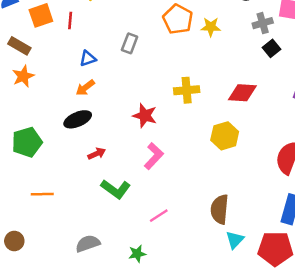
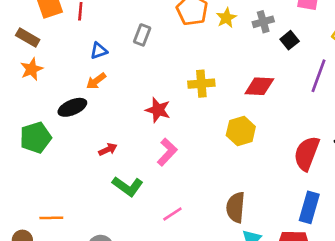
gray cross: (263, 23) -> (263, 22), moved
yellow star: (211, 27) -> (226, 18), turned -30
black ellipse: (78, 119) -> (72, 107), moved
orange line: (42, 194) -> (51, 218), moved

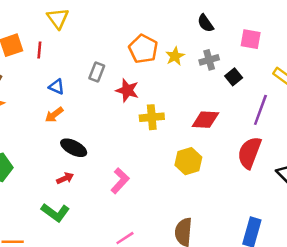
blue triangle: (99, 51) -> (57, 87), turned 42
black ellipse: (72, 107) -> (74, 148), moved, turned 50
red star: (158, 110) -> (127, 90), moved
red semicircle: (307, 153) -> (249, 153), moved
green L-shape: (128, 186) -> (55, 212), moved

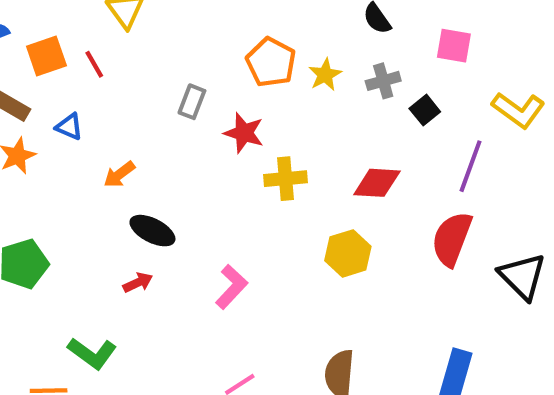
red line: (39, 50) -> (94, 64), turned -35
blue triangle: (57, 87) -> (69, 127), moved
green L-shape: (55, 212) -> (92, 353), moved

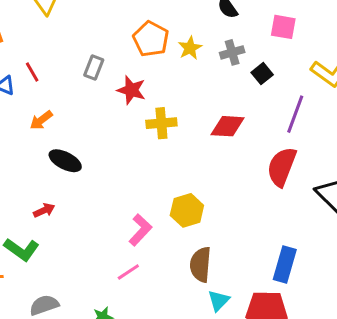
red line: (94, 64) -> (32, 72), moved
yellow hexagon: (348, 253) -> (187, 210), moved
red arrow: (138, 283) -> (44, 210), moved
pink L-shape: (231, 287) -> (140, 230), moved

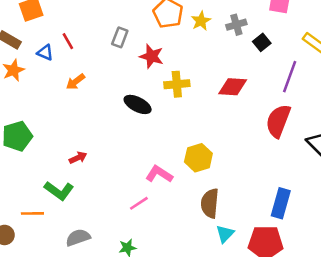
black ellipse: (65, 161) -> (138, 104), moved
pink L-shape: (140, 230) -> (159, 174), turned -100
pink line: (128, 272) -> (139, 203), moved

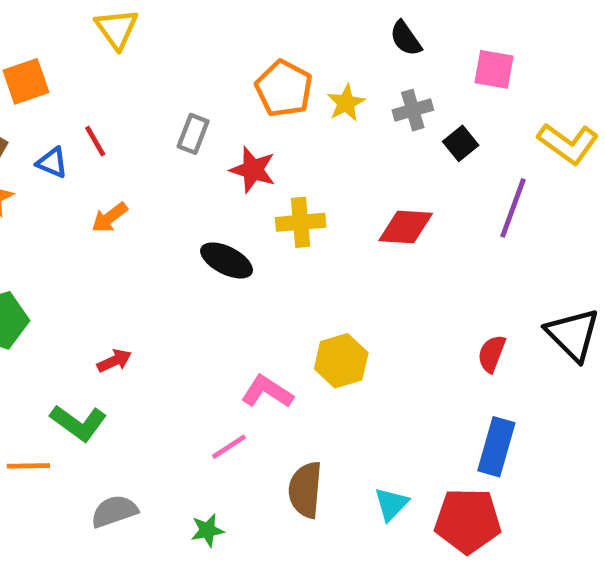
red semicircle: (278, 121) -> (492, 354), moved, size x0.6
brown semicircle: (210, 203) -> (305, 490), moved

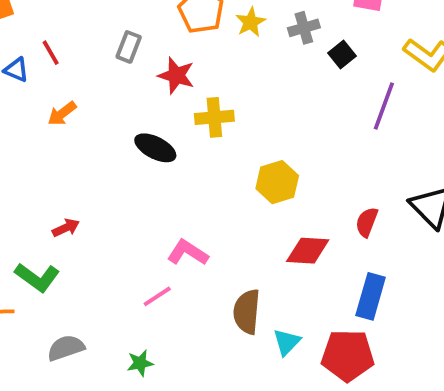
red diamond: (406, 227) -> (308, 251), moved
yellow hexagon: (341, 361) -> (277, 182), moved
brown semicircle: (305, 490) -> (247, 312), moved

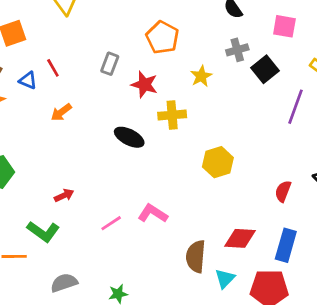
yellow star: (251, 22) -> (201, 76), moved
black square: (342, 55) -> (265, 69), size x1.4
red diamond: (308, 251) -> (240, 238), moved
pink line: (157, 296) -> (111, 223), moved

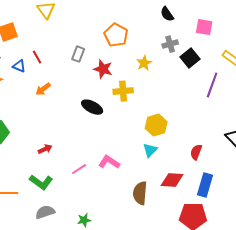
red semicircle: (283, 191) -> (196, 152), moved
green L-shape: (43, 231) -> (41, 182), moved
cyan triangle: (225, 279) -> (150, 150), moved

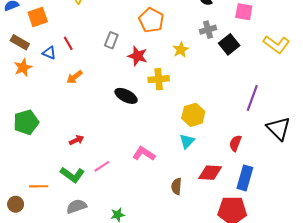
purple line: (212, 85) -> (252, 98), moved
pink line: (79, 169) -> (102, 166), moved
brown semicircle: (140, 193) -> (176, 186), size x0.7

